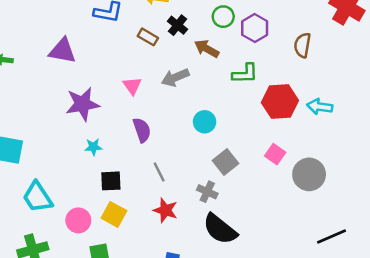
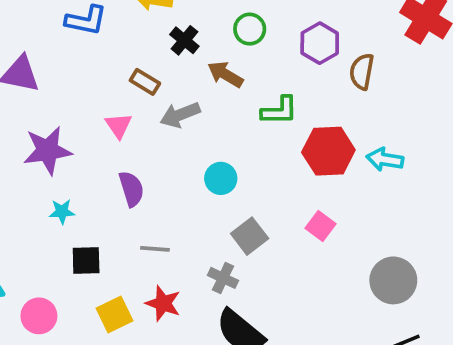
purple hexagon: (255, 28) -> (320, 43), moved
brown rectangle: (148, 37) -> (145, 82), moved
gray line: (159, 172) -> (155, 249), turned -60
gray circle: (309, 174) -> (393, 280), moved
yellow square: (114, 214) -> (115, 315), moved, turned 35

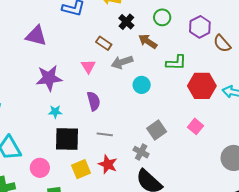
brown semicircle: (362, 72) -> (222, 43), turned -54
cyan circle: (221, 178) -> (142, 85), moved
black square: (86, 261) -> (67, 139), size x1.5

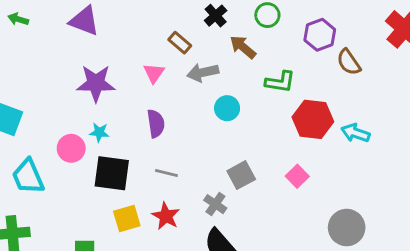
pink circle: (40, 168) -> (71, 148), moved

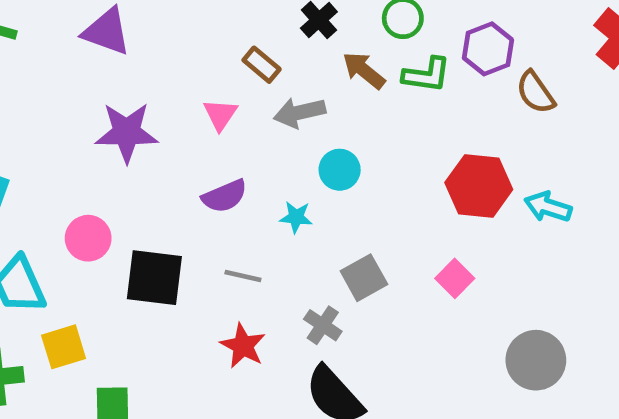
green L-shape: (280, 82) -> (427, 75), moved
purple semicircle: (156, 124) -> (225, 196), turned 76
cyan star: (99, 132) -> (296, 217), moved
yellow square: (127, 219) -> (64, 347), moved

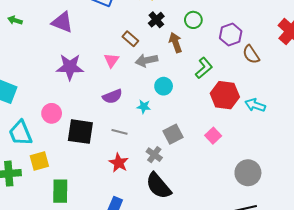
brown arrow: (364, 70) -> (175, 43), turned 30
green L-shape: (427, 75) -> (204, 68), moved, turned -50

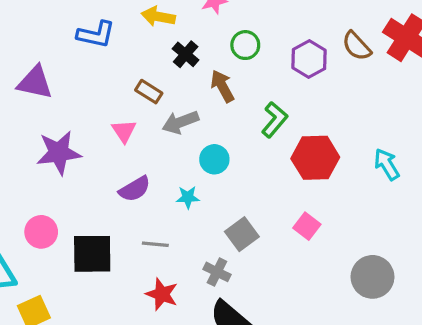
brown semicircle: (251, 54) -> (357, 46), moved
cyan arrow: (255, 105) -> (387, 164), moved, turned 48

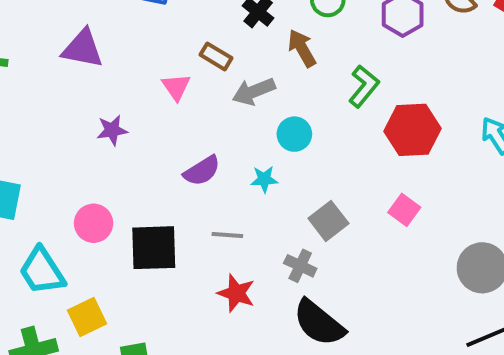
pink triangle: (124, 131) -> (176, 87), moved
purple star: (59, 153) -> (112, 130), size x0.6

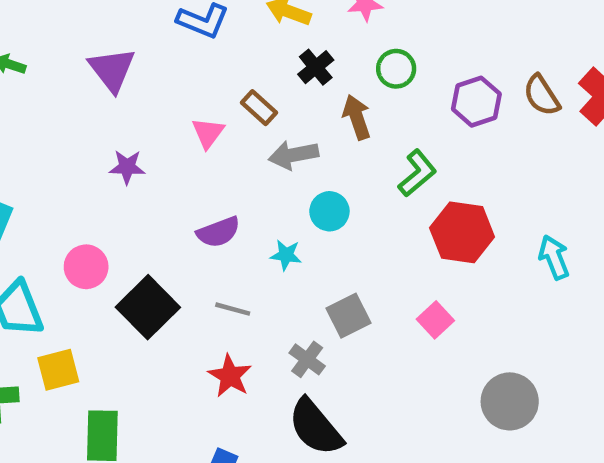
purple triangle: (83, 49) -> (112, 70), turned 30
black square: (154, 248) -> (148, 307), turned 36

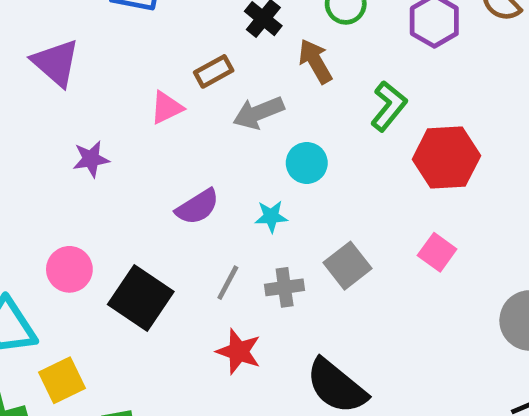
brown rectangle: (259, 108) -> (214, 71), turned -60
pink triangle: (208, 133) -> (167, 108), turned 39
gray line: (233, 309) -> (228, 283), turned -66
gray cross: (307, 359) -> (285, 287), moved, turned -33

